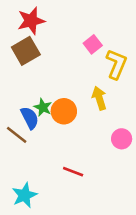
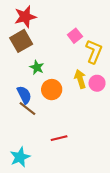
green star: (43, 107) -> (37, 67), moved
brown line: (17, 135) -> (27, 109), moved
pink circle: (122, 139) -> (97, 83), moved
red line: (73, 172) -> (59, 138), turned -35

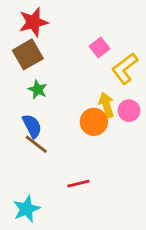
yellow L-shape: (94, 52) -> (125, 68), turned -150
green star: (37, 67) -> (38, 90), moved
orange circle: (52, 90) -> (94, 122), moved

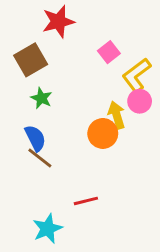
red star: (33, 22) -> (58, 21), moved
pink circle: (129, 111) -> (140, 101), moved
cyan star: (26, 209) -> (48, 229), moved

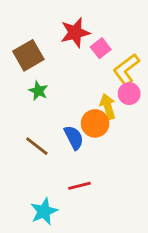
red star: (58, 21) -> (75, 33), moved
blue semicircle: (35, 138) -> (74, 138), moved

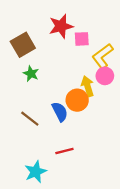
pink square: (101, 48) -> (82, 39), turned 35

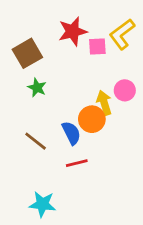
yellow L-shape: (103, 56) -> (122, 34), moved
red line: (64, 151) -> (77, 163), moved
cyan star: (36, 172) -> (42, 204), turned 30

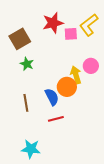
brown line: (36, 141) -> (26, 103), turned 42

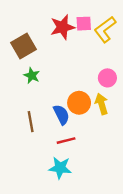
pink square: (71, 34) -> (84, 24), moved
yellow arrow: (76, 75) -> (102, 104), moved
cyan star: (31, 149) -> (60, 168), moved

